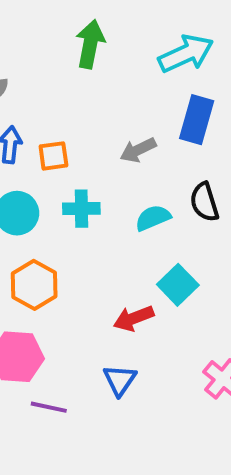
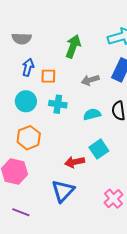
green arrow: (90, 44) -> (73, 46), moved
blue triangle: (120, 380) -> (63, 191), size x1.4
purple line: (49, 407) -> (21, 212), moved

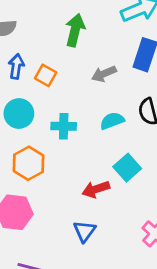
orange square: (48, 76) -> (46, 75), turned 35
cyan cross: (58, 104) -> (64, 126), moved
blue triangle: (63, 191) -> (84, 231), size x0.7

